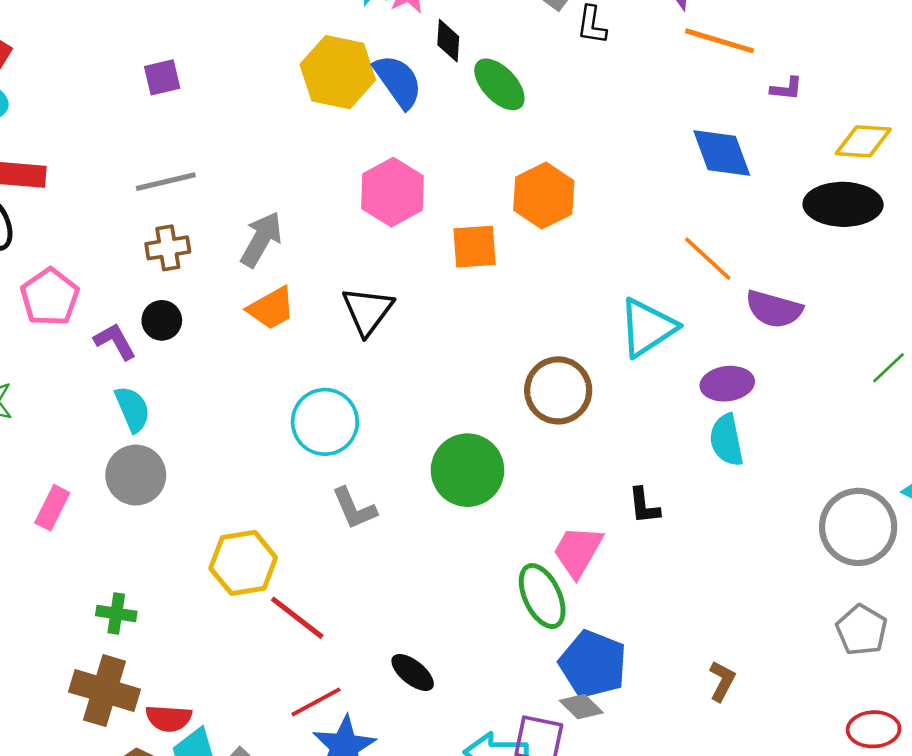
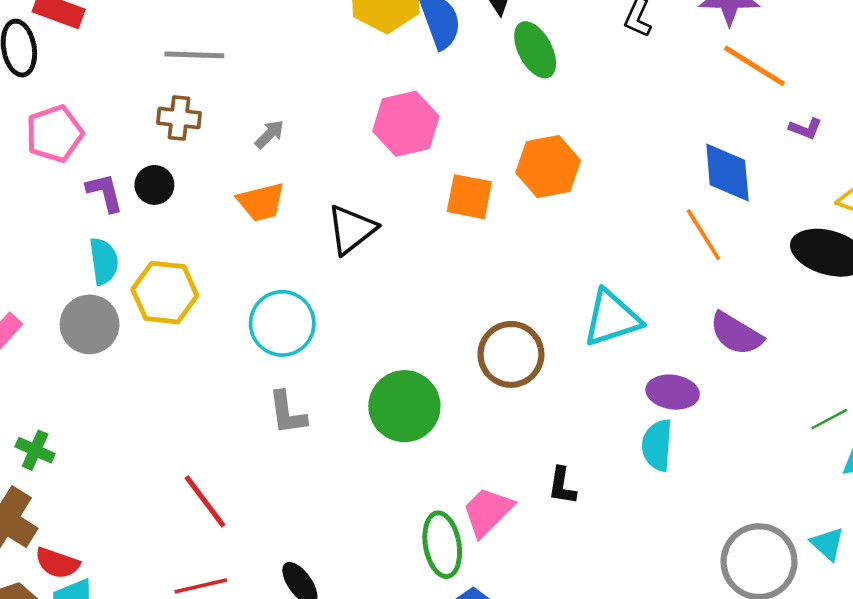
gray arrow: (261, 239) -> (270, 134), size x0.6
orange line: (708, 259) -> (703, 235), moved
yellow hexagon: (243, 563) -> (165, 293), moved

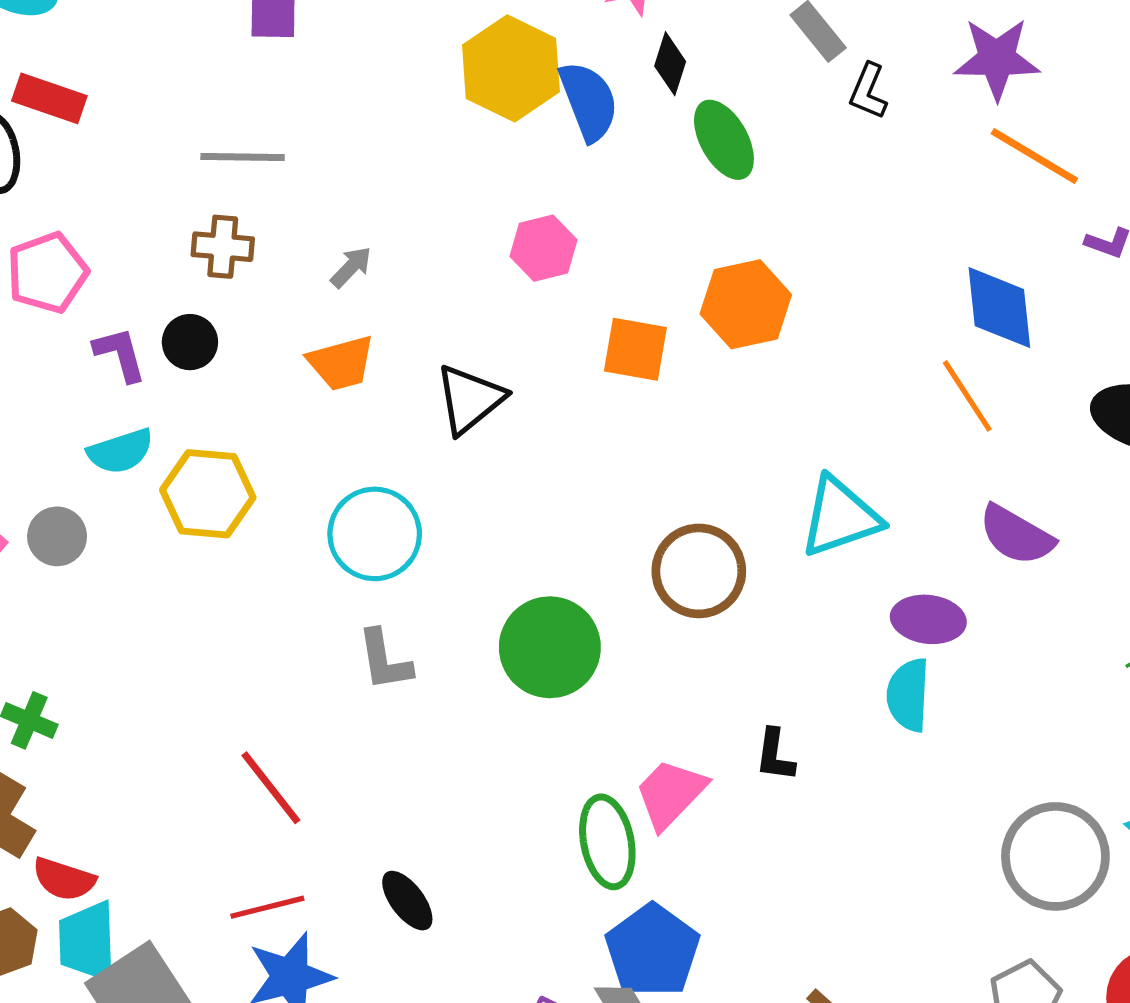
pink hexagon: (406, 124) -> (544, 248), size x0.7
cyan semicircle: (104, 261) -> (120, 451), turned 81
gray circle: (90, 324) -> (57, 536), moved, size x0.7

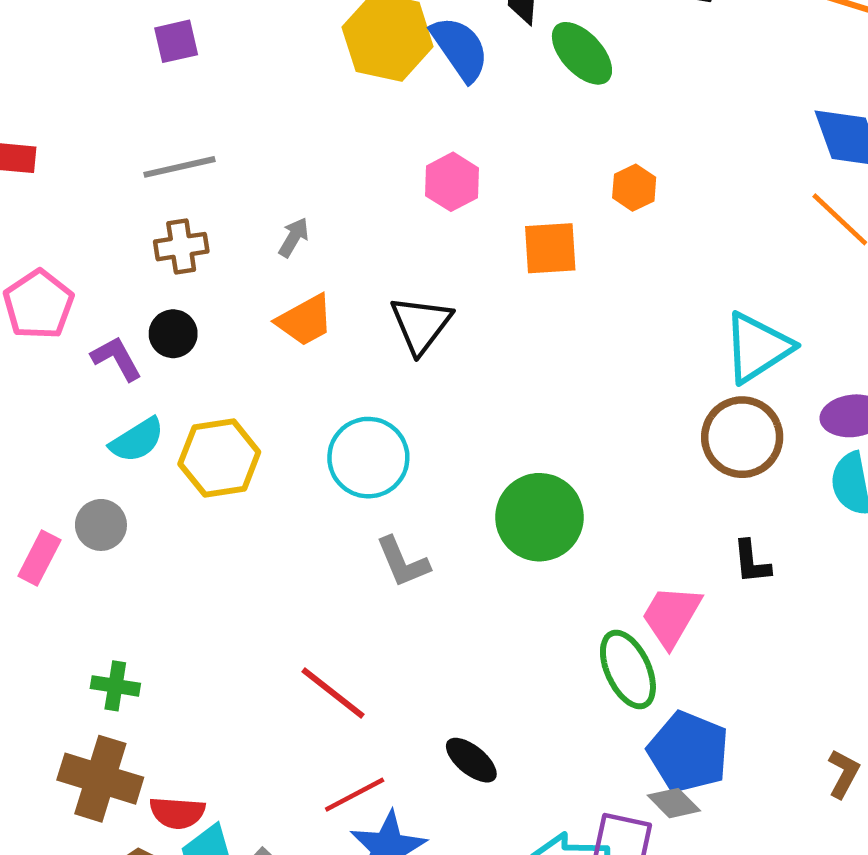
orange hexagon: (746, 304) -> (634, 188), size x0.6
brown circle: (699, 571) -> (742, 437), moved

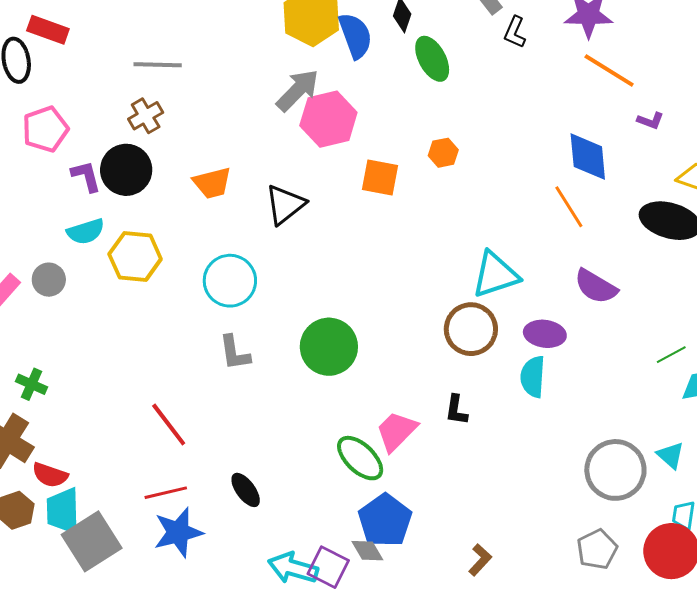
pink hexagon: (452, 182) -> (328, 119), size x1.5
gray arrow: (294, 237) -> (298, 90), moved, size x1.8
brown cross: (181, 247) -> (146, 116), turned -36
black circle: (173, 334) -> (126, 170), size x1.6
green ellipse: (628, 669) -> (360, 458), turned -36

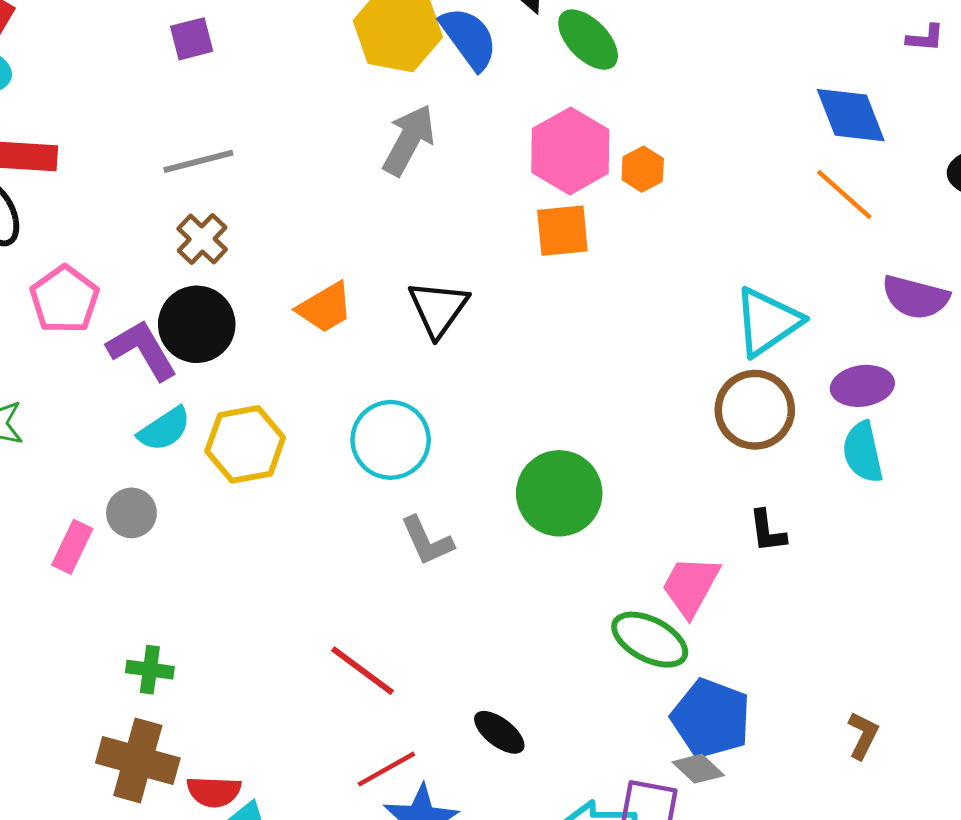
pink hexagon: (328, 119) -> (570, 151), moved
purple L-shape: (86, 176) -> (142, 350), size x1.4

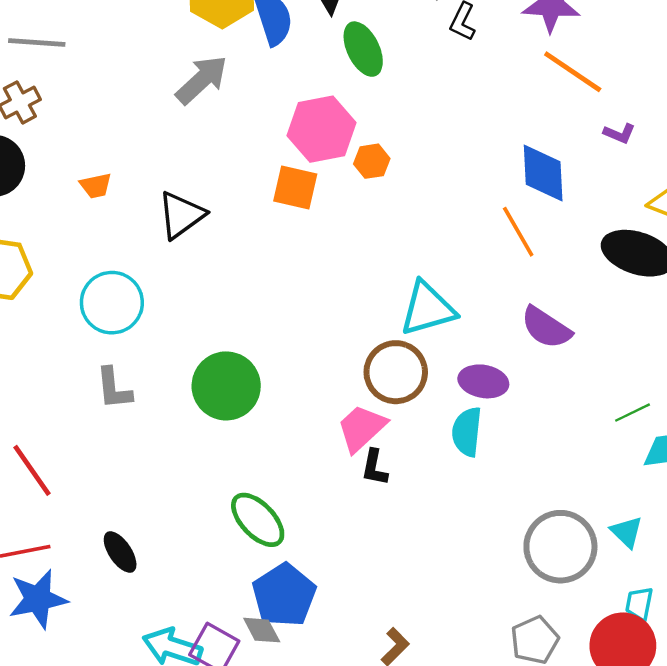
orange trapezoid: (325, 308) -> (96, 186), size x0.7
pink trapezoid: (691, 586) -> (361, 428), moved

